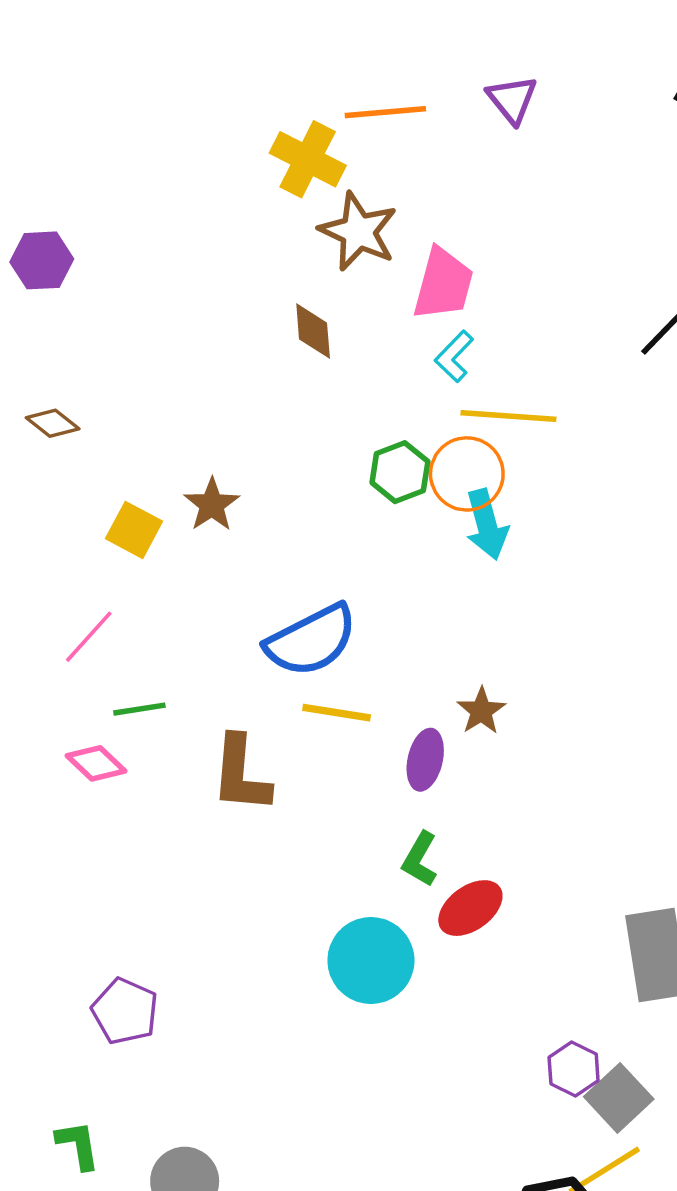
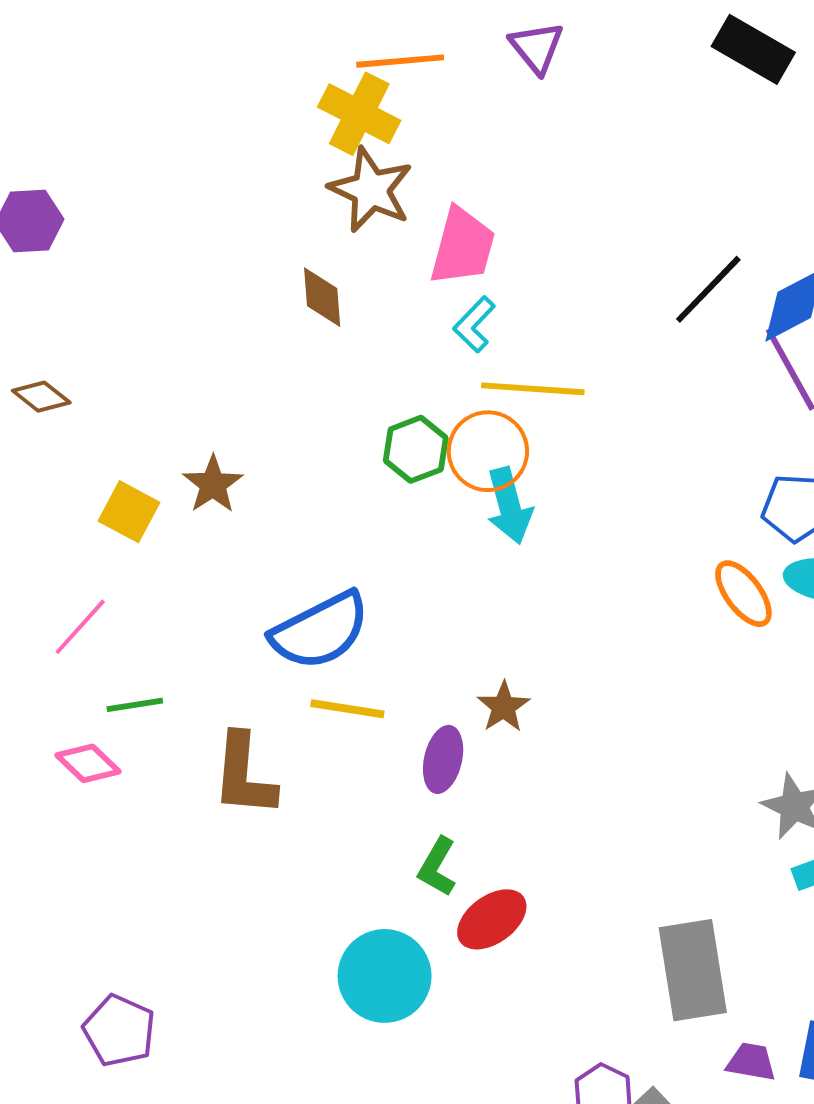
yellow cross: (308, 159) -> (359, 114), moved

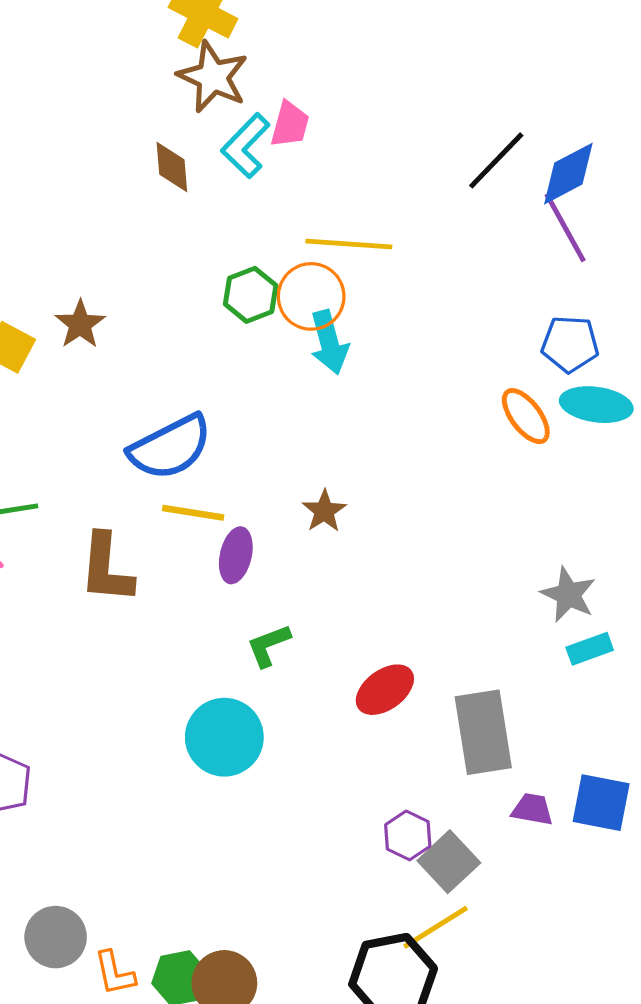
pink trapezoid: (463, 246) -> (290, 124), size x0.7
cyan L-shape: (474, 324) -> (246, 146), moved, size x1.4
purple ellipse: (443, 759) -> (236, 555), moved
green L-shape: (437, 867) -> (269, 645), turned 39
red ellipse: (492, 919) -> (385, 690), moved

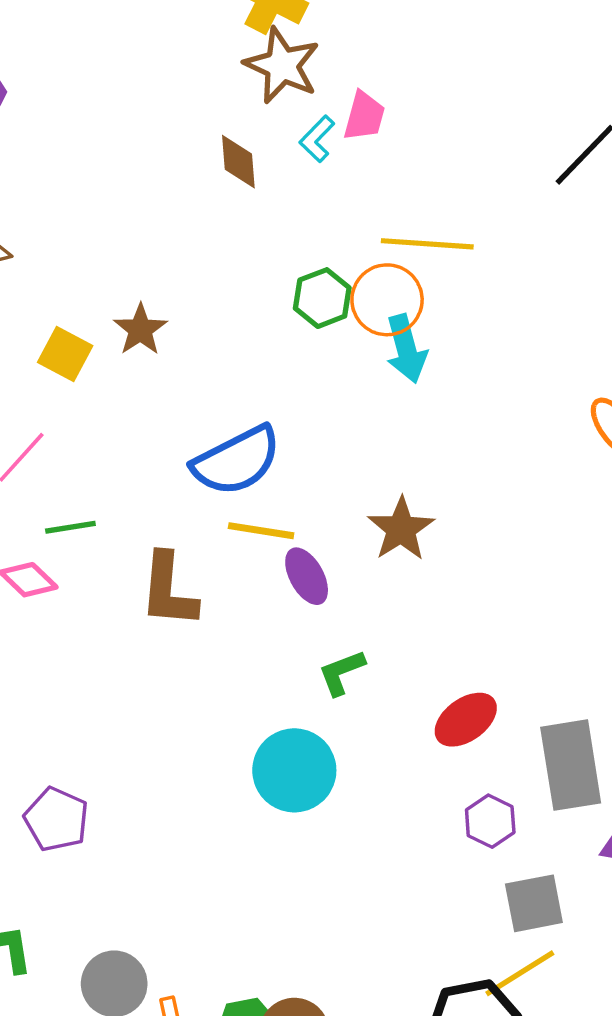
cyan L-shape: (246, 146) -> (317, 139), size x0.7
brown star: (324, 511) -> (401, 529), size x1.4
purple ellipse: (236, 555) -> (307, 576), turned -42
purple hexagon: (408, 835) -> (490, 821), moved
gray square: (449, 862) -> (534, 903), turned 32

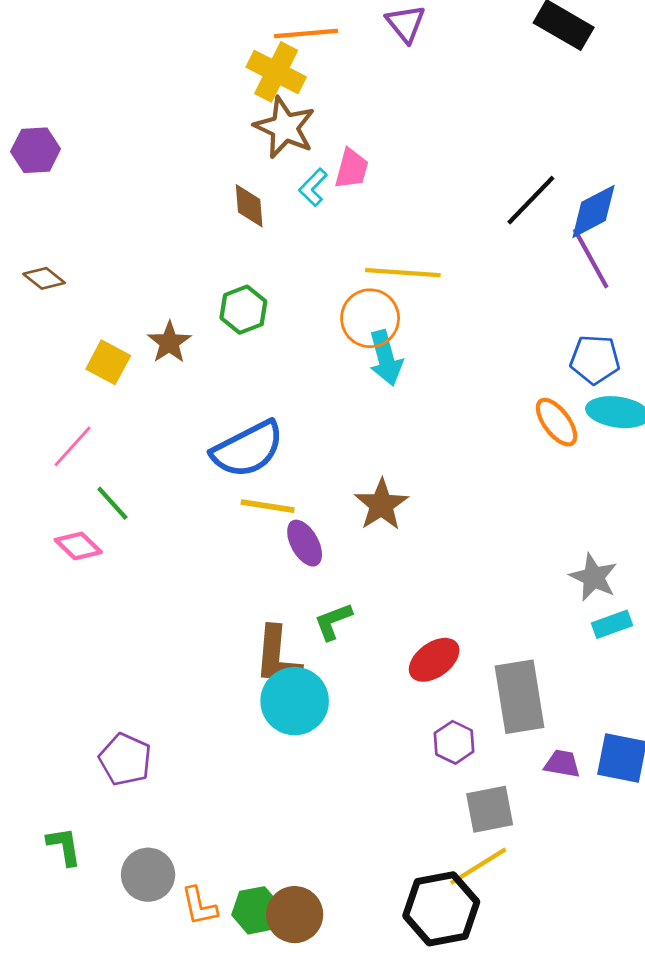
green hexagon: (322, 298) -> (243, 310), moved
green line: (70, 527) -> (112, 503), turned 57
brown L-shape: (168, 590) -> (278, 657), moved
purple pentagon: (56, 819) -> (125, 759), moved

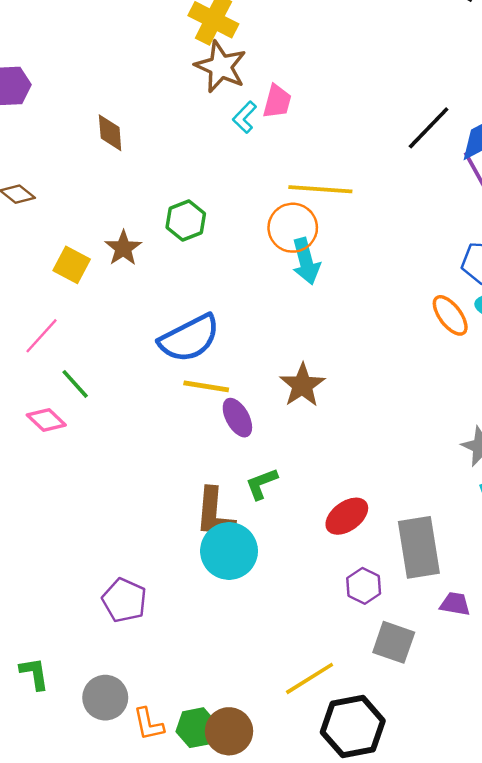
brown diamond: (249, 206) -> (110, 133), moved
purple pentagon: (125, 759) -> (124, 600), moved
gray square: (490, 809) -> (394, 642), turned 30
yellow line: (478, 866) -> (310, 678), moved

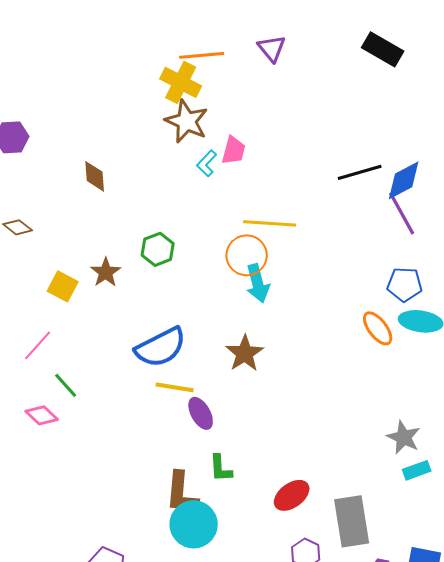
black line: (429, 128) -> (360, 172), turned 30
brown star: (302, 385) -> (245, 353), moved
green L-shape: (261, 484) -> (221, 468), turned -72

